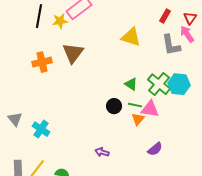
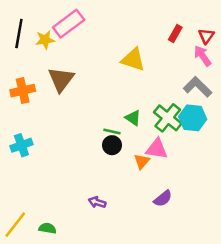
gray L-shape: (171, 45) -> (198, 87), moved, turned 145
green line: (135, 105) -> (112, 132), moved
cyan cross: (41, 129) -> (21, 145), moved, turned 36

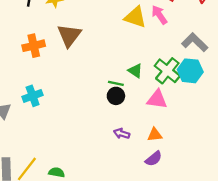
pink arrow: (203, 56) -> (159, 15), moved
orange triangle: (142, 161) -> (155, 135), moved, turned 42
purple semicircle: (163, 199) -> (154, 159), moved
purple arrow: (97, 202) -> (122, 134), moved

